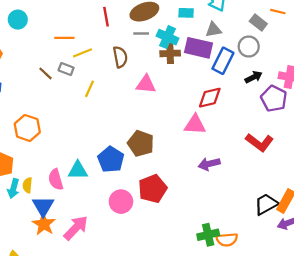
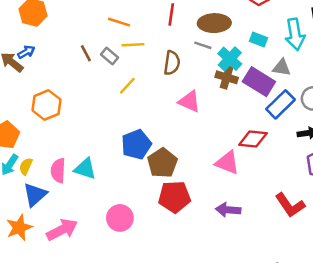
blue pentagon: (111, 159) -> (136, 144), moved
red pentagon: (153, 189) -> (174, 197), moved
orange star: (44, 224) -> (19, 227), moved

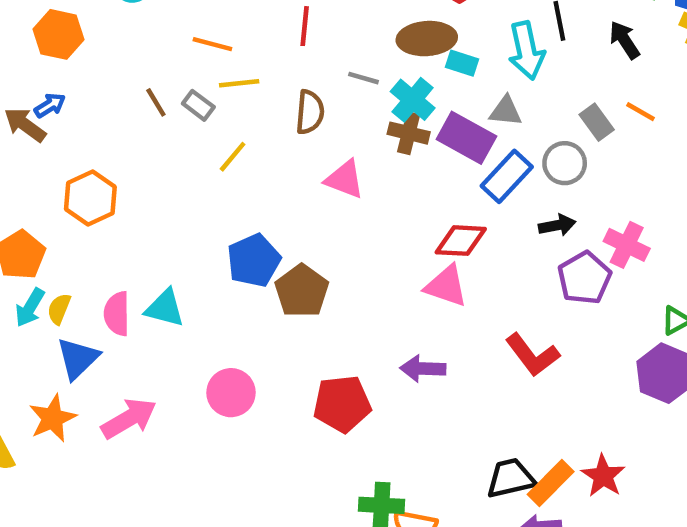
brown ellipse: (214, 23) -> (427, 39), moved
pink triangle: (227, 163) -> (446, 286), moved
red pentagon: (174, 197) -> (342, 404), moved

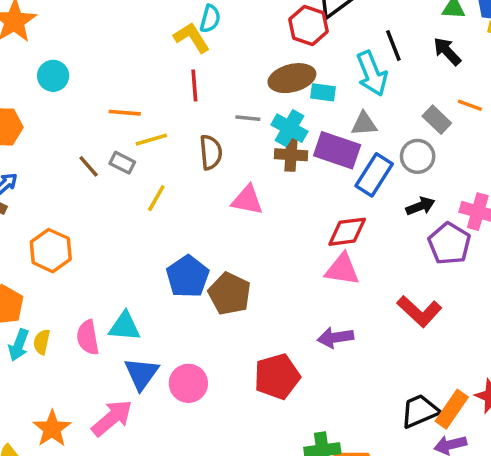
blue triangle: (78, 358) -> (142, 374), moved

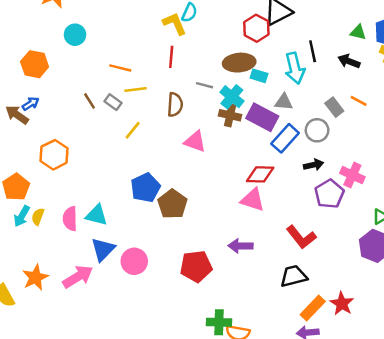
black arrow: (447, 51) -> (349, 61), turned -35
black trapezoid: (420, 411) -> (293, 276), moved

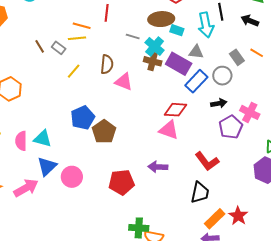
orange line: (120, 68) -> (82, 26), moved
brown semicircle: (175, 105) -> (107, 64), moved
black trapezoid: (293, 276) -> (200, 193), turned 115

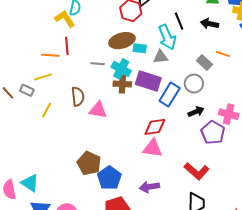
orange line: (82, 26) -> (50, 55), moved
gray triangle: (196, 52) -> (161, 57), moved
blue pentagon: (83, 118) -> (109, 178), moved
cyan triangle: (43, 139) -> (30, 183), turned 30

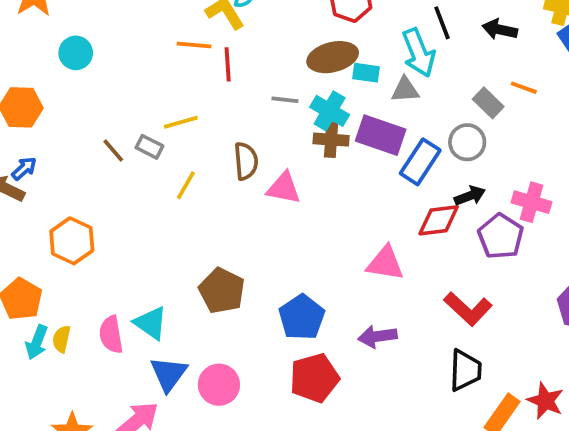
orange line: (50, 55) -> (194, 45), moved
red diamond: (155, 127) -> (439, 220), moved
brown pentagon: (89, 163) -> (222, 291), moved

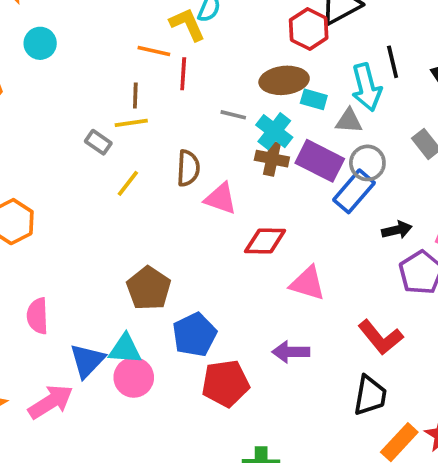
gray circle: (467, 142) -> (367, 163), moved
brown line: (113, 151) -> (135, 96), moved, turned 35
red diamond: (439, 220) -> (265, 241), moved
blue pentagon: (302, 317) -> (195, 335), moved
cyan triangle: (151, 323) -> (125, 349), moved, turned -39

